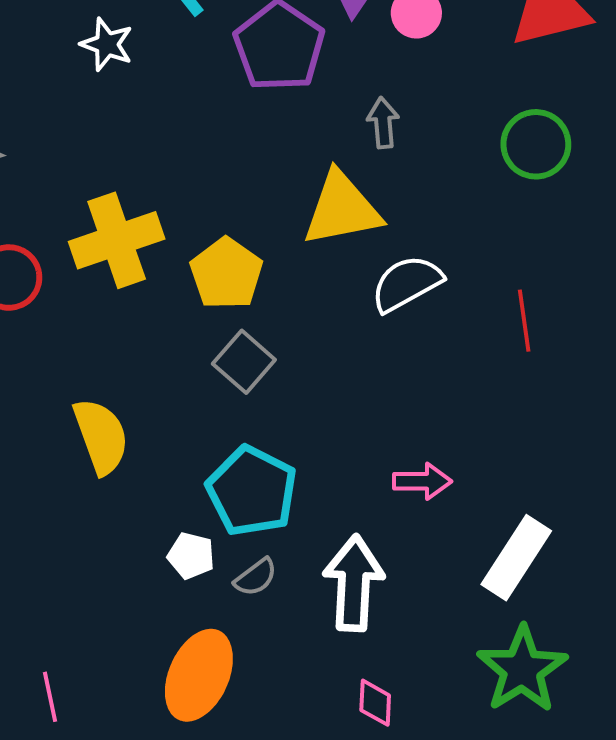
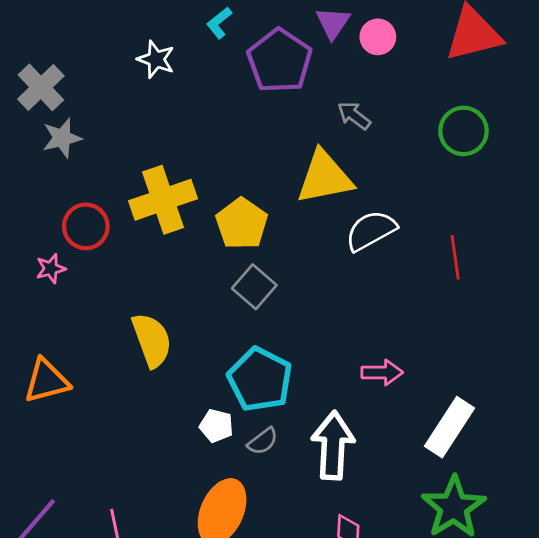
gray arrow: (383, 123) -> (354, 115), turned -48

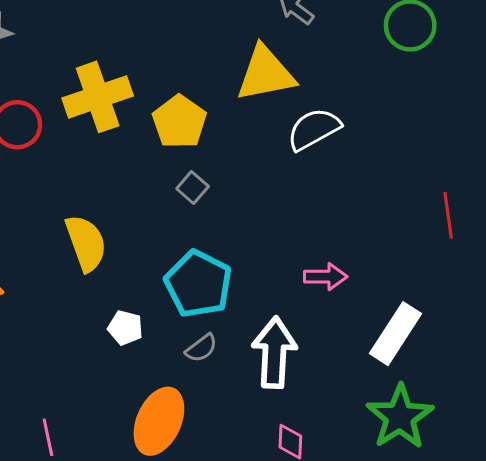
red line: (455, 257) -> (448, 215), moved
gray square: (254, 287) -> (193, 188), size x0.7
white pentagon: (216, 426) -> (125, 328), moved

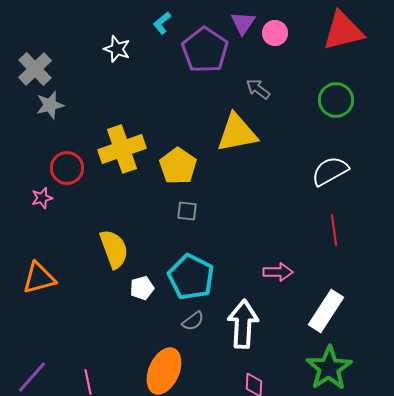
white semicircle: (314, 129) -> (330, 171), moved
gray square: (193, 188) -> (187, 211), turned -35
red line: (448, 215) -> (334, 230), moved
white pentagon: (125, 328) -> (142, 288), moved, turned -30

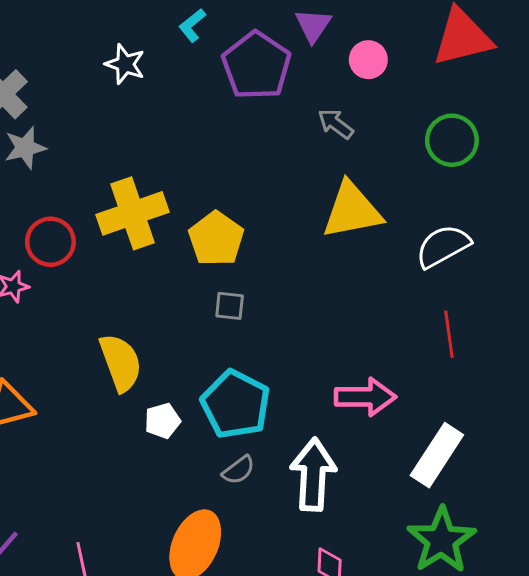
pink circle: (275, 33) -> (368, 60), moved
yellow triangle: (237, 133) -> (352, 210), moved
pink arrow: (278, 272) -> (365, 397), size x1.4

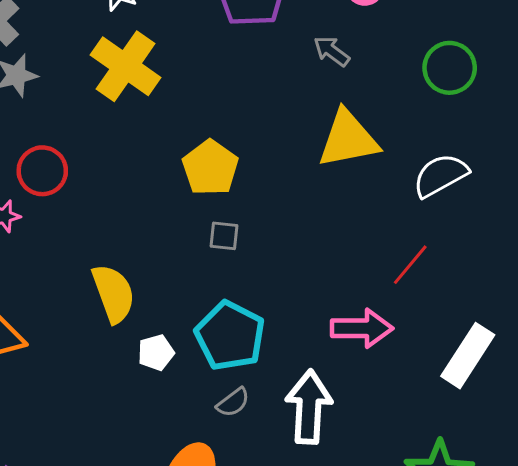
yellow cross: (133, 213) -> (126, 66), moved, turned -36
red line: (449, 334) -> (410, 265), moved, turned 48
white rectangle: (437, 455) -> (468, 356), moved

